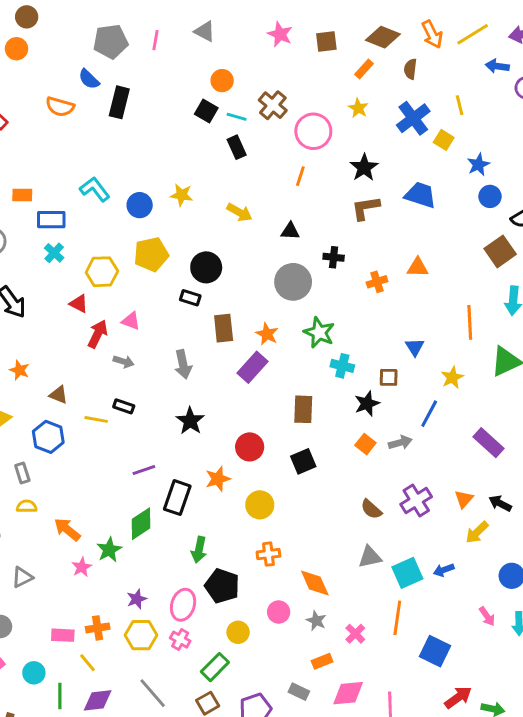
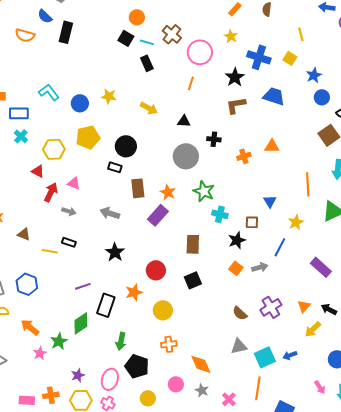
blue cross: (413, 118) -> (259, 57), moved, turned -35
gray arrow: (183, 364) -> (110, 213), turned 120
blue hexagon: (48, 437) -> (27, 284), moved

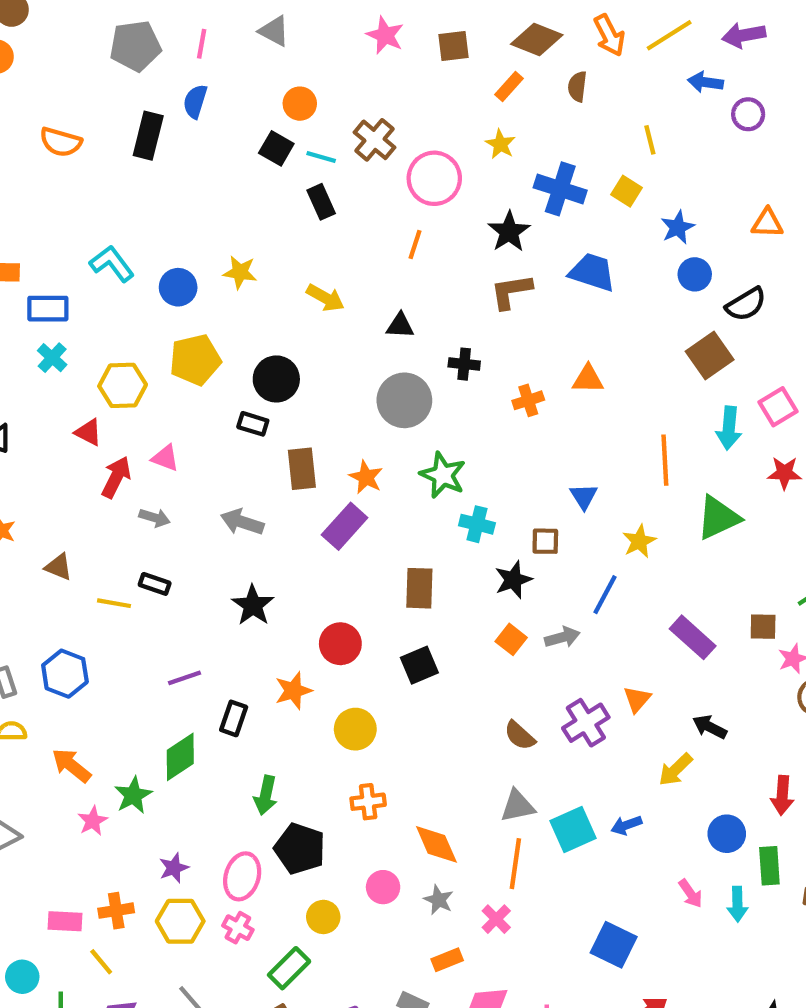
blue semicircle: (45, 16) -> (195, 101), moved, turned 63
black rectangle: (106, 305) -> (234, 718), size x0.7
orange triangle: (304, 306) -> (637, 699), moved
orange line: (258, 388) -> (515, 864), moved

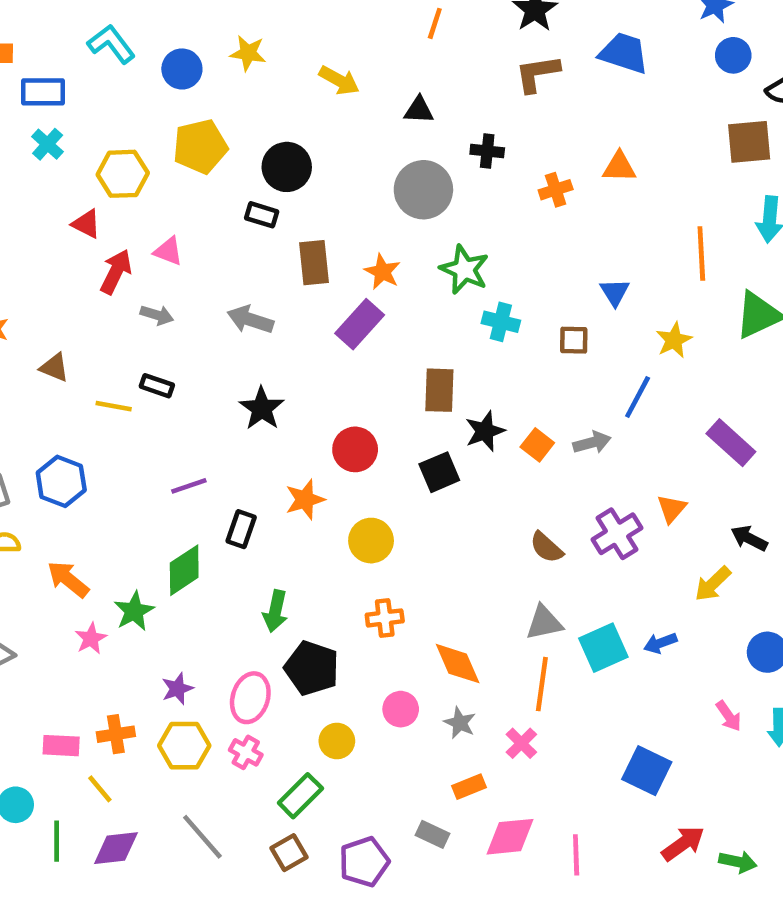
brown square: (710, 355) -> (749, 142), turned 30
black star: (513, 580) -> (485, 431), moved

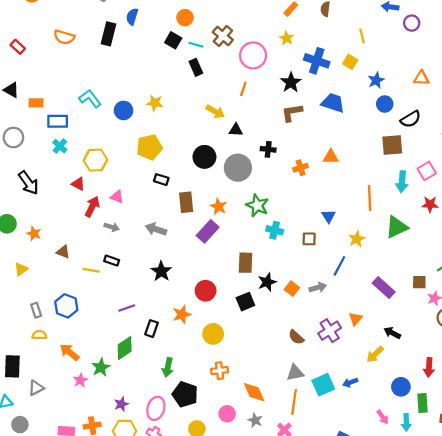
yellow arrow: (339, 80) -> (215, 112), moved
yellow pentagon: (200, 146) -> (149, 147), moved
black circle: (287, 167) -> (204, 157), moved

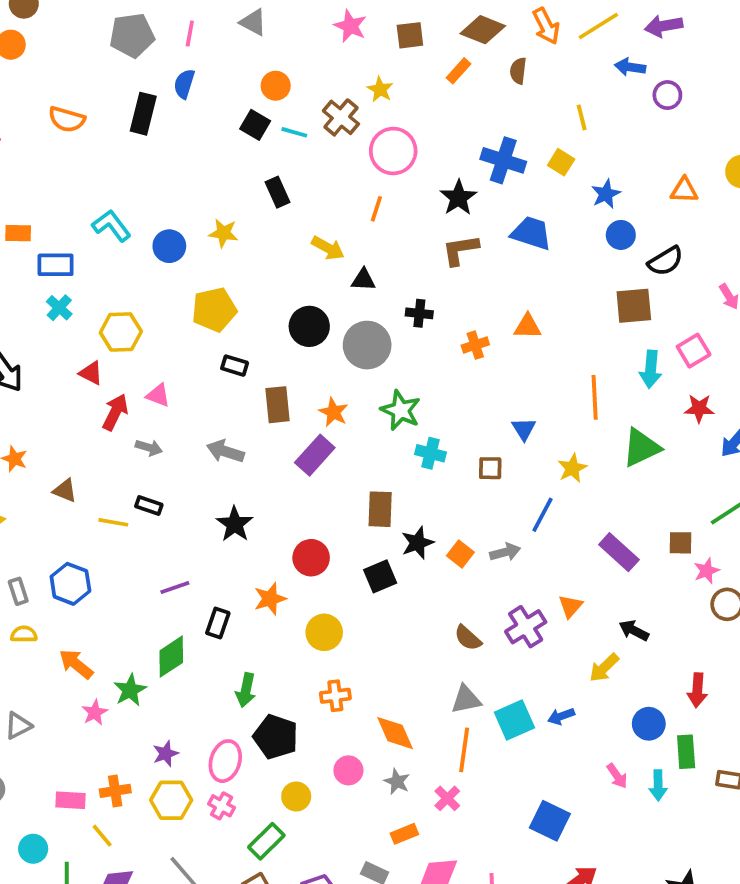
yellow star: (286, 38) -> (380, 89), moved
black rectangle: (196, 67) -> (278, 192), moved

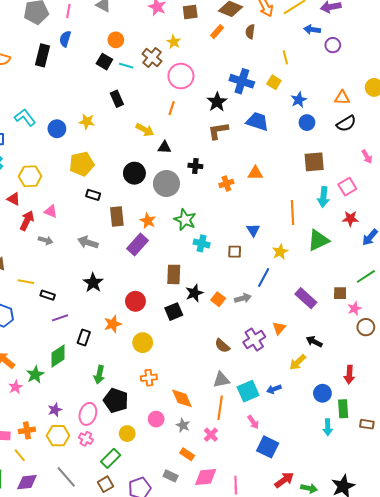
black semicircle: (666, 261) -> (346, 124), moved
black rectangle: (149, 505) -> (48, 295), moved
pink arrow: (617, 776) -> (253, 422), moved
orange rectangle: (404, 834) -> (187, 454), turned 56

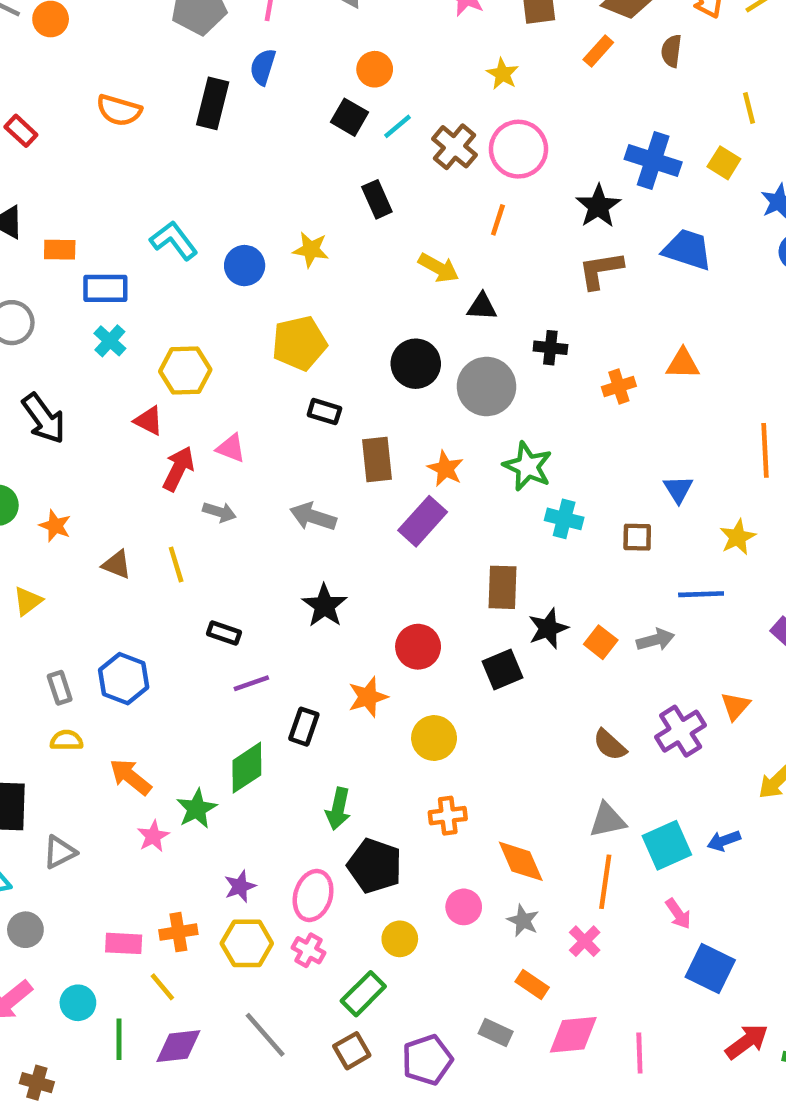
brown cross: (152, 57) -> (455, 147), moved
cyan line: (126, 66) -> (397, 126), turned -56
blue line: (264, 278) -> (701, 594), turned 60
yellow line: (26, 282) -> (176, 565), moved, turned 63

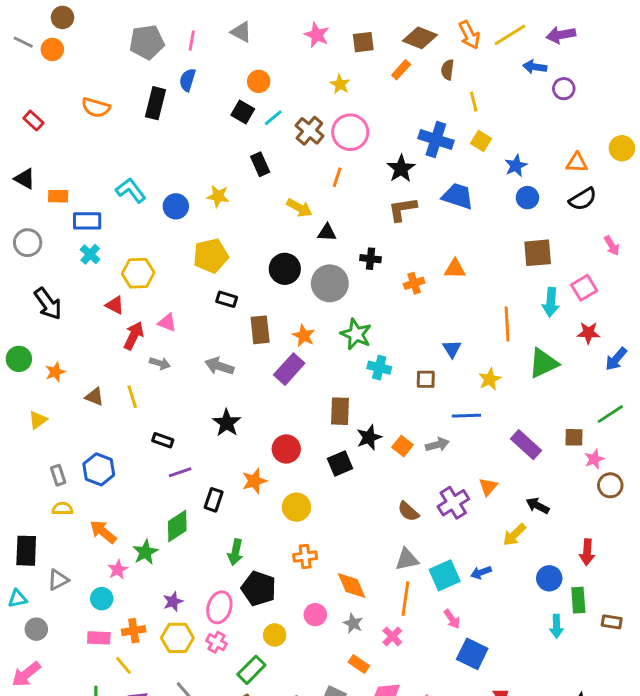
yellow line: (749, 108) -> (474, 102), moved
orange star: (55, 526) -> (55, 372), turned 30
cyan circle: (78, 1003) -> (102, 599), moved

